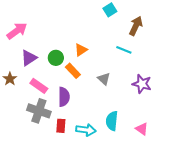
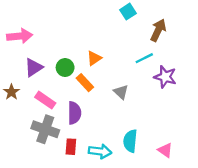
pink arrow: (17, 31) -> (20, 36), turned 30
cyan line: (124, 50) -> (144, 58), turned -49
purple star: (142, 84) -> (165, 77), moved

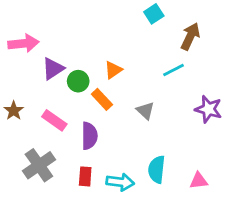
purple triangle: (34, 68) -> (53, 69), moved
purple star: (165, 77) -> (208, 109), moved
gray cross: (45, 129) -> (39, 165), moved, turned 36
pink triangle: (165, 150) -> (199, 181), turned -42

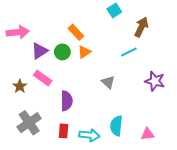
green circle: (78, 81) -> (62, 52), moved
orange rectangle: (102, 99) -> (76, 32), moved
brown star: (14, 111) -> (20, 86), moved
pink rectangle: (54, 120) -> (43, 78), moved

